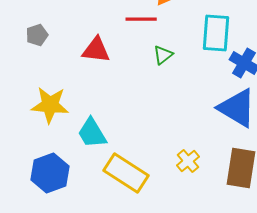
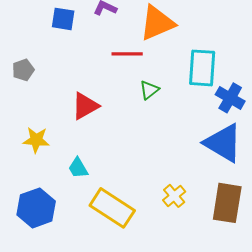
red triangle: (96, 50) -> (85, 106), moved, turned -36
yellow star: (50, 105) -> (36, 140), size x0.7
cyan trapezoid: (92, 133) -> (78, 168), size x0.7

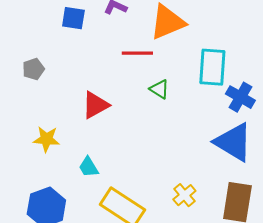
green triangle: (149, 90) -> (159, 89), turned -50

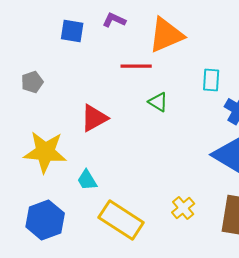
cyan rectangle: (212, 67) -> (211, 80), size x0.6
yellow star: (46, 139) -> (45, 152), size x1.6

